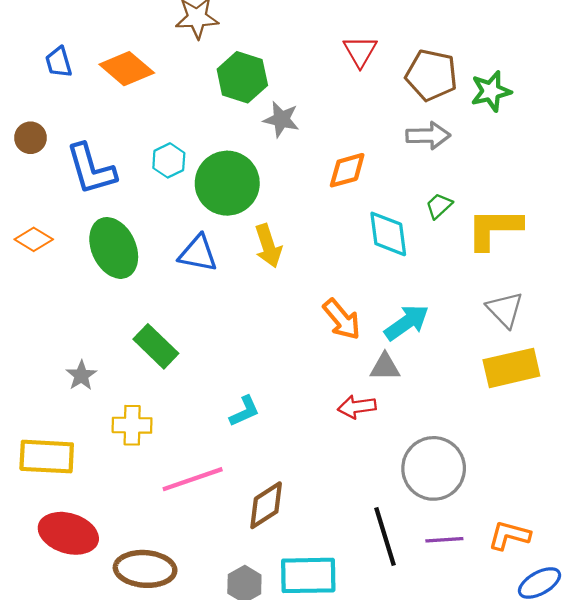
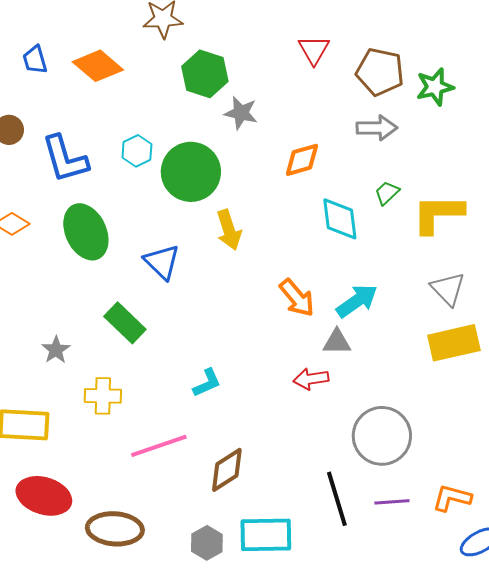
blue triangle: (198, 253) -> (162, 262), moved, turned 33

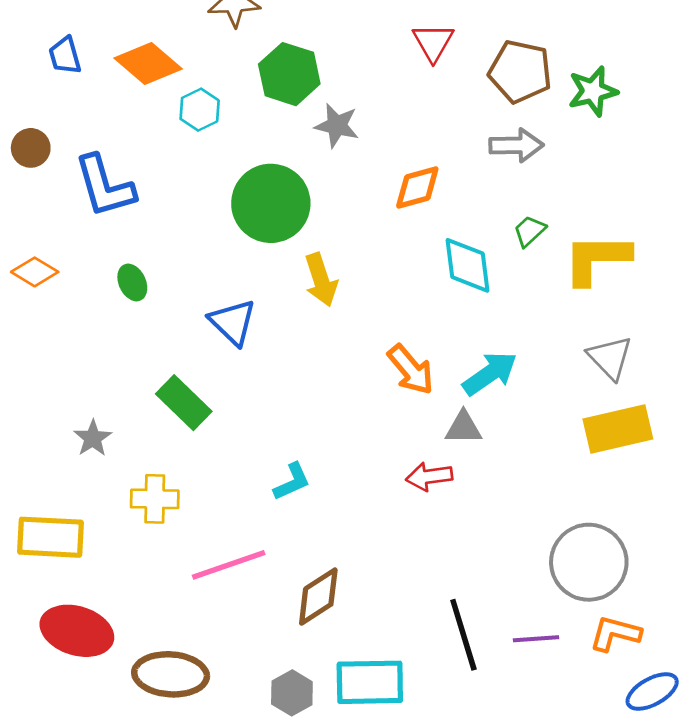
cyan hexagon: (137, 151) -> (200, 110), moved
green ellipse: (86, 232) -> (132, 282), size x0.5
gray circle: (382, 436) -> (589, 562), moved

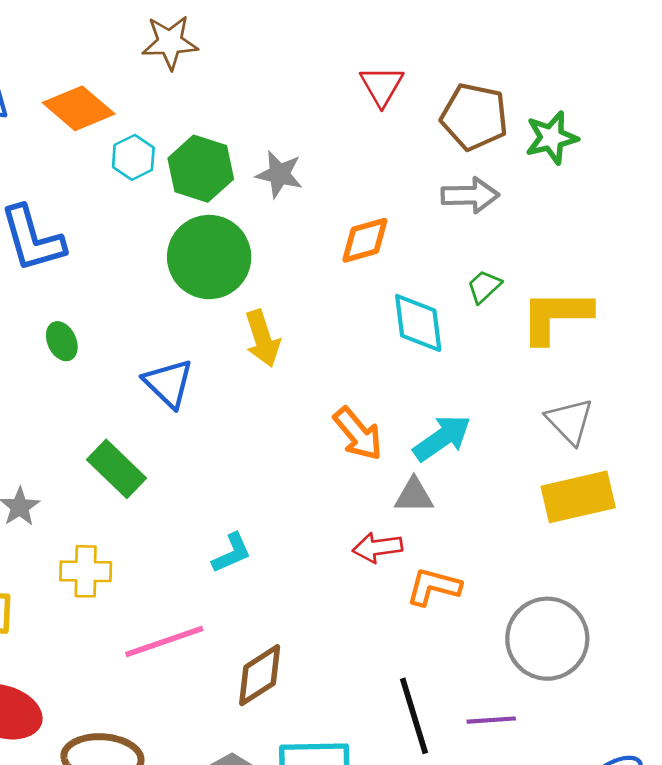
green hexagon: (289, 74) -> (201, 169), moved
orange L-shape: (615, 633) -> (434, 587), moved

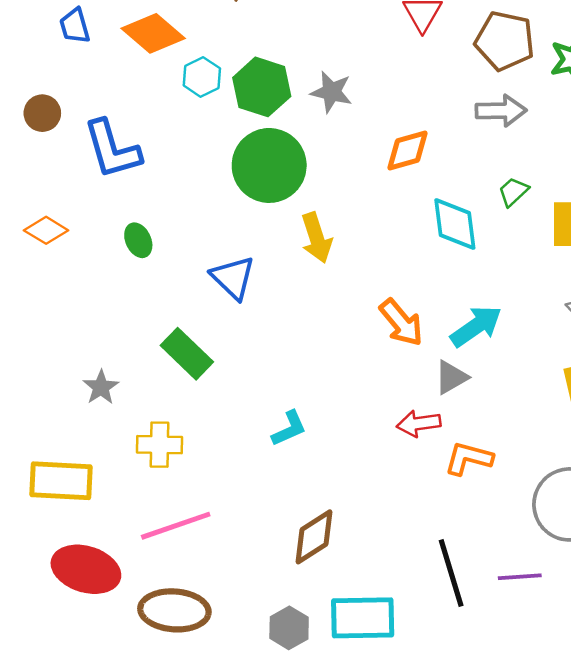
gray triangle: (414, 496) -> (451, 377), turned -30
pink line: (164, 641) -> (176, 526), moved

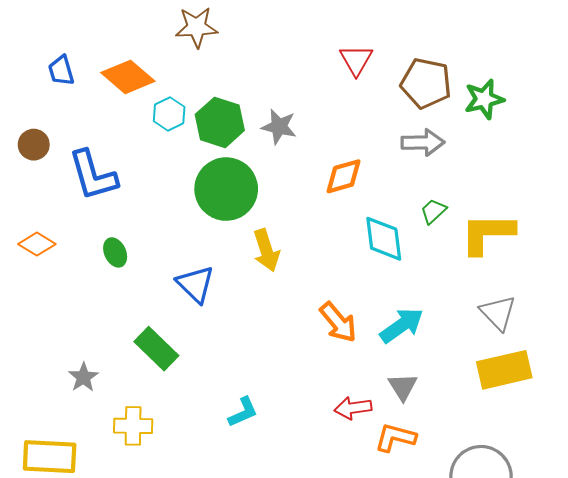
gray triangle: (451, 377) -> (403, 387), moved, turned -32

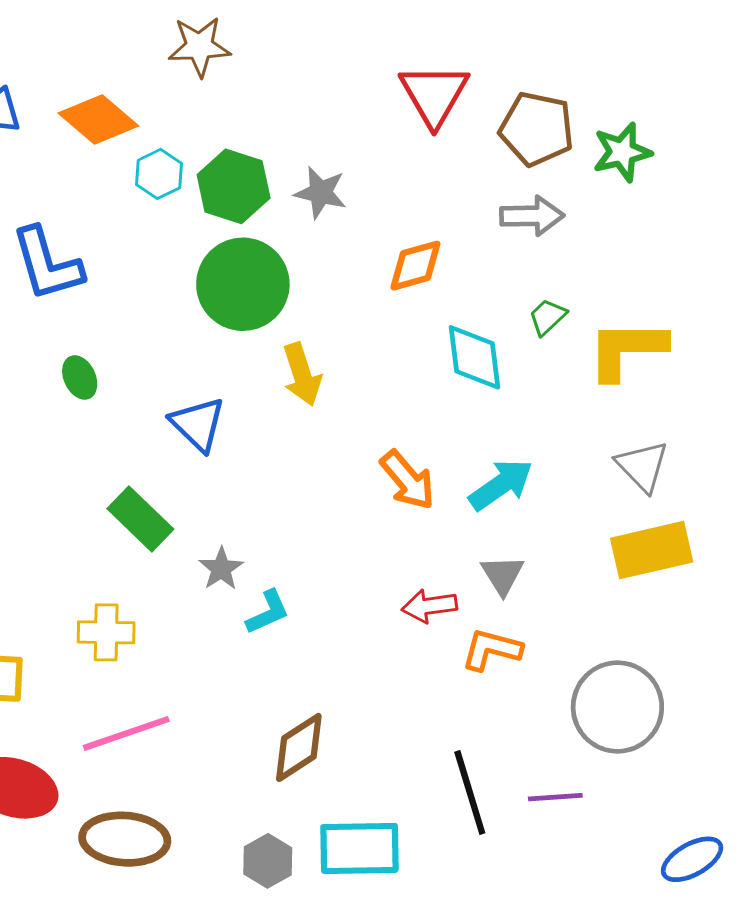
red triangle: (356, 60) -> (434, 95), size x1.4
gray star: (83, 377) -> (221, 569), moved

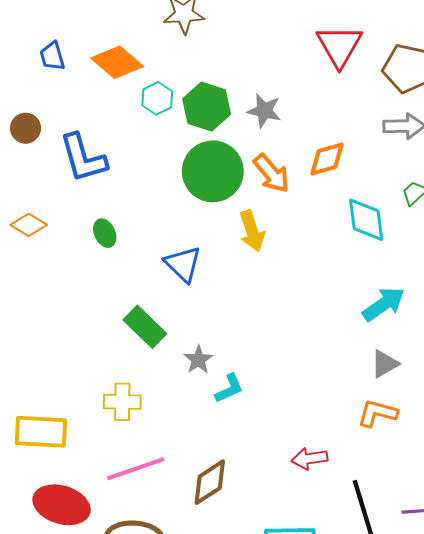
orange arrow: (408, 480) -> (271, 173), moved
gray triangle: (502, 575) -> (385, 364), turned 32
red arrow: (429, 606) -> (310, 458), moved
brown diamond: (299, 747) -> (210, 482), moved

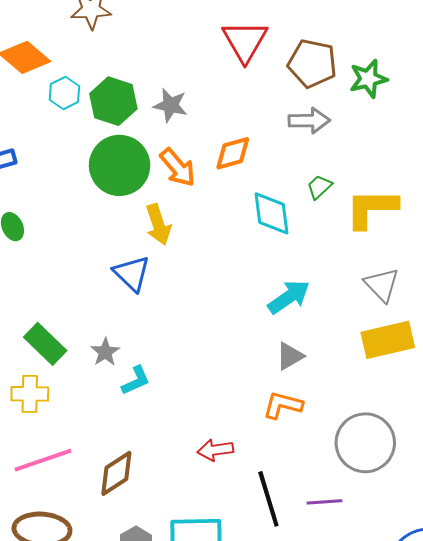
blue triangle: (183, 264) -> (132, 274), moved
green rectangle: (145, 327) -> (45, 344), moved

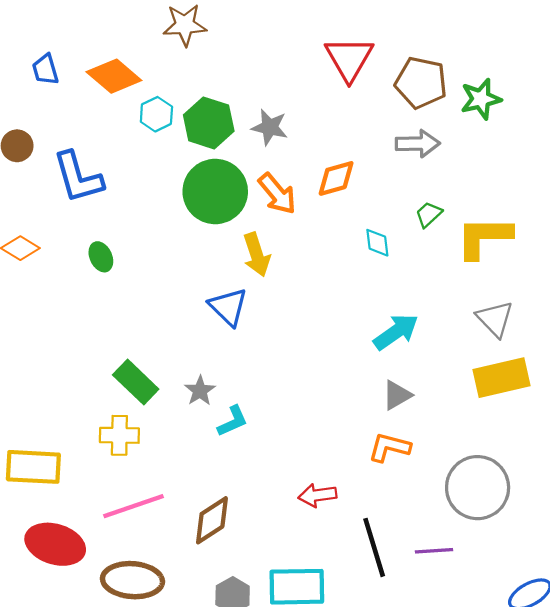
cyan diamond: (271, 213) -> (377, 243), size x0.6

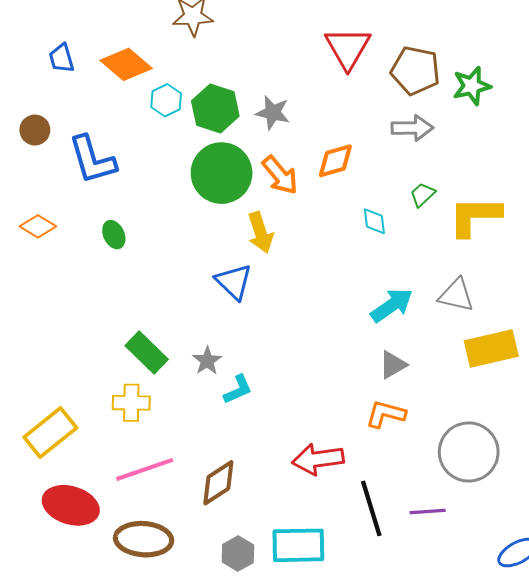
gray triangle: (495, 319) -> (456, 295), moved, turned -33
yellow rectangle: (33, 467) -> (50, 433), turned -42
red arrow: (318, 495) -> (318, 459), size x1.4

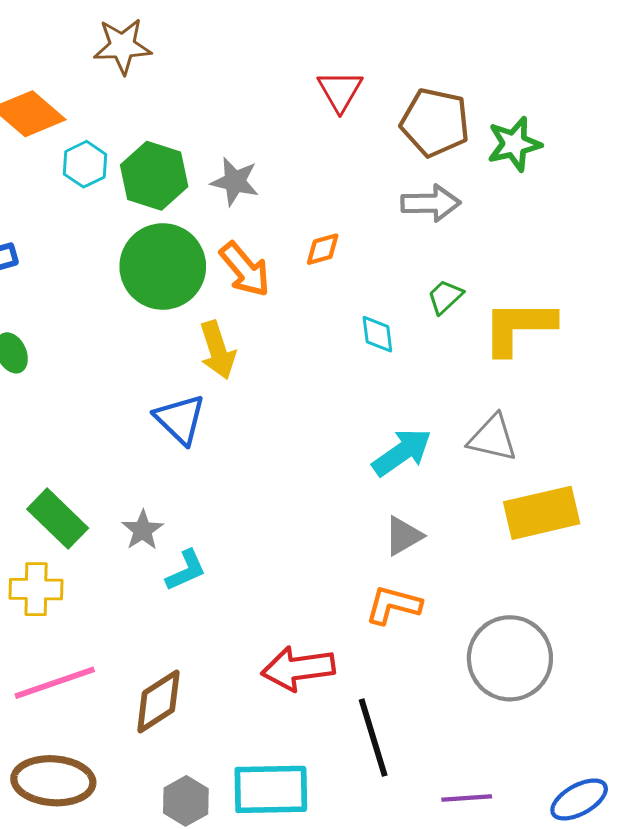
red triangle: (348, 48) -> (340, 91), size x0.7
orange diamond: (335, 161) -> (323, 249), size x0.7
purple line: (428, 511) -> (467, 798), moved

